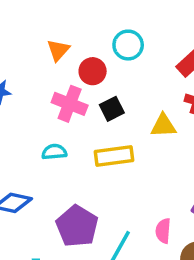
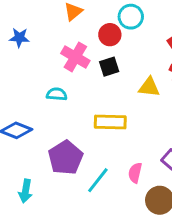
red circle: (93, 71) -> (110, 35), moved
yellow rectangle: (114, 156) -> (110, 122), moved

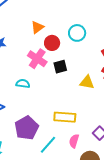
red circle: (110, 35) -> (52, 43), moved
yellow rectangle: (110, 122) -> (65, 117), moved

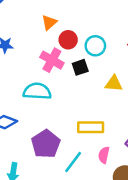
cyan circle: (77, 33) -> (95, 46), moved
cyan semicircle: (23, 84) -> (37, 91), size x1.6

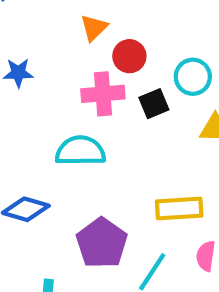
cyan circle: (95, 46) -> (193, 77), moved
pink cross: (52, 60) -> (103, 94), turned -30

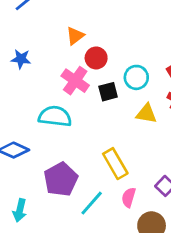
pink cross: (103, 94) -> (75, 81), turned 32
yellow rectangle: (179, 208) -> (115, 164), turned 56

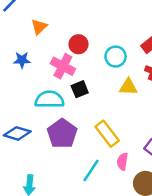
orange triangle: (75, 36) -> (39, 27), moved
blue star: (21, 59) -> (22, 60), moved
black square: (108, 92) -> (80, 89), moved
purple pentagon: (61, 179) -> (62, 134), moved

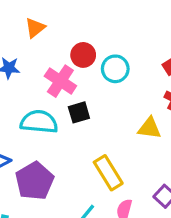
cyan circle: (116, 57) -> (115, 69), moved
yellow triangle: (128, 87) -> (149, 128), moved
purple pentagon: (62, 134) -> (35, 181), moved

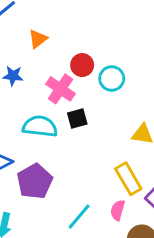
yellow rectangle: (108, 173) -> (128, 179), moved

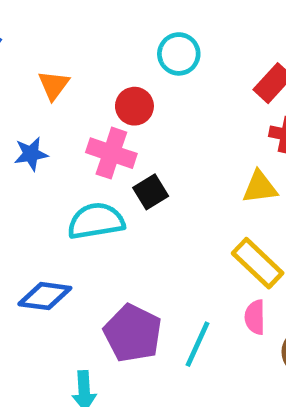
cyan circle: (112, 79) -> (179, 54), moved
purple pentagon: (35, 181) -> (133, 333), moved

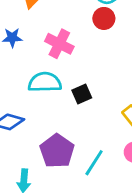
red circle: (134, 106) -> (104, 18), moved
black square: (151, 192) -> (82, 94), moved

